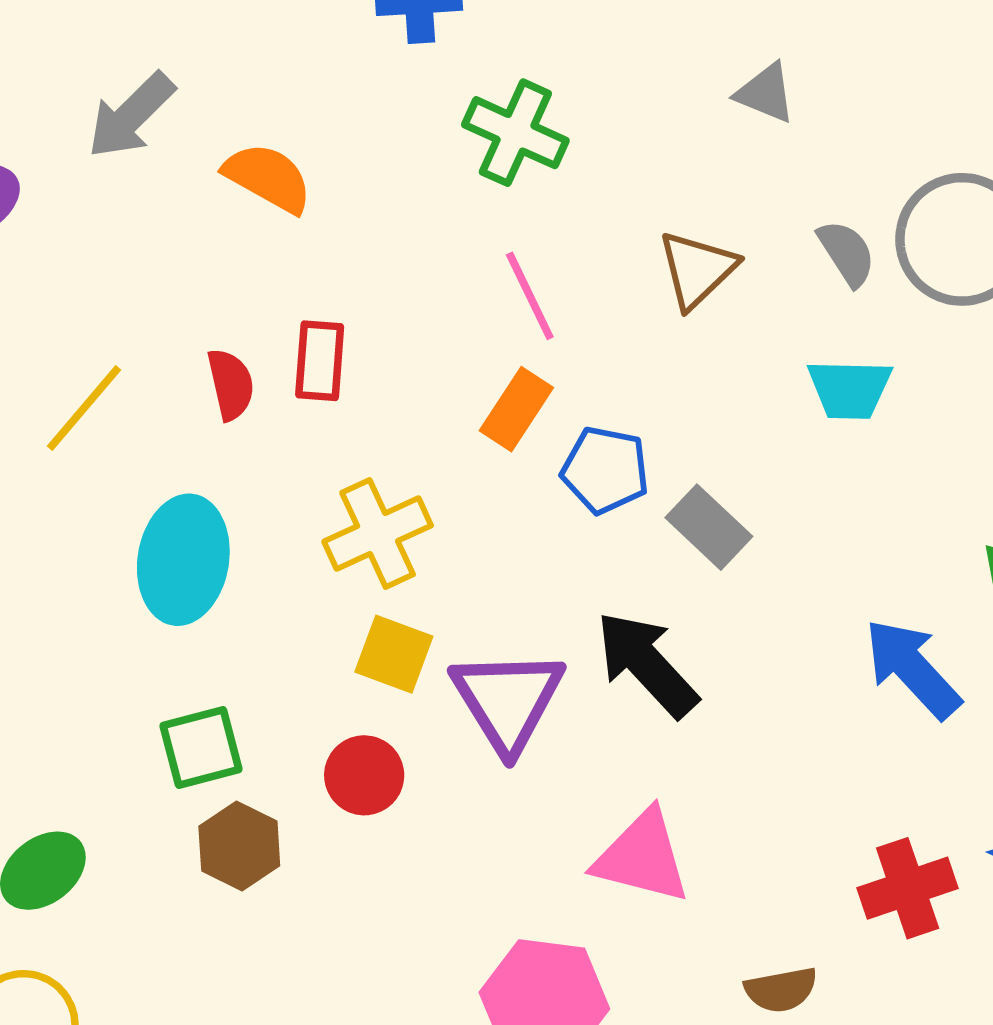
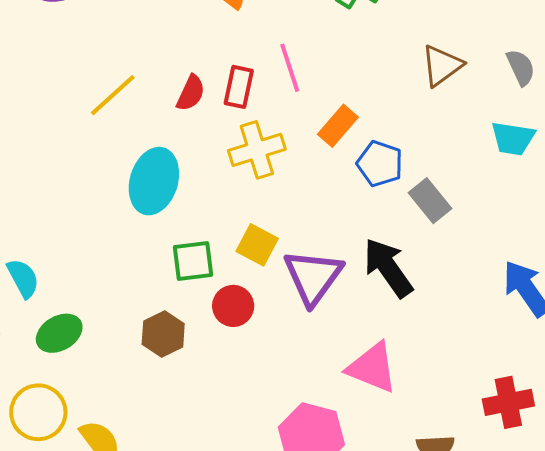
pink line: (530, 296) -> (290, 68), moved
red semicircle: (231, 384) -> (191, 93), turned 30
yellow cross: (378, 533) -> (257, 150), moved
green square: (201, 747) -> (193, 261), moved

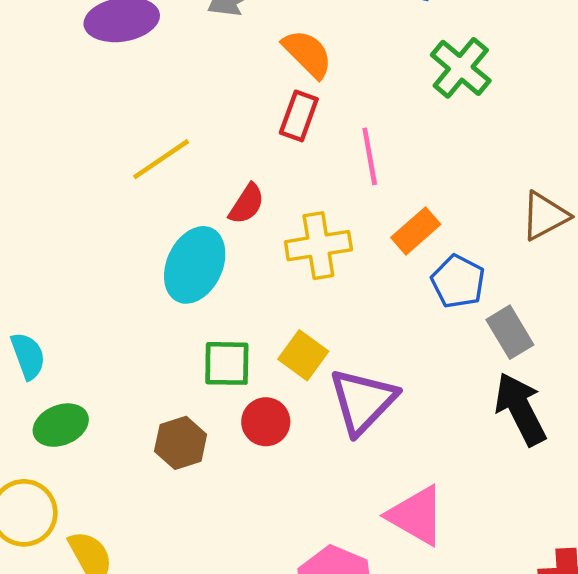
brown triangle: (442, 66) -> (545, 216), moved
red rectangle: (239, 87) -> (299, 116), moved
red semicircle: (191, 93) -> (247, 204), moved
black arrow: (388, 268) -> (520, 409), moved

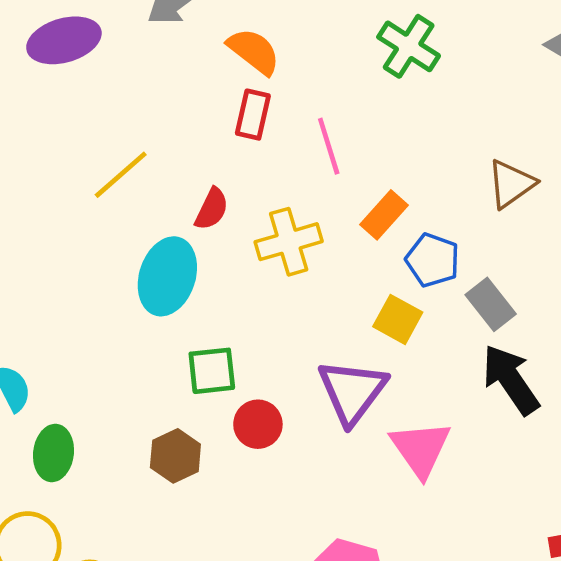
yellow square: (303, 355) -> (398, 319), moved
green ellipse: (61, 425) -> (54, 453), turned -54
pink triangle: (416, 516) -> (421, 449), moved, turned 32

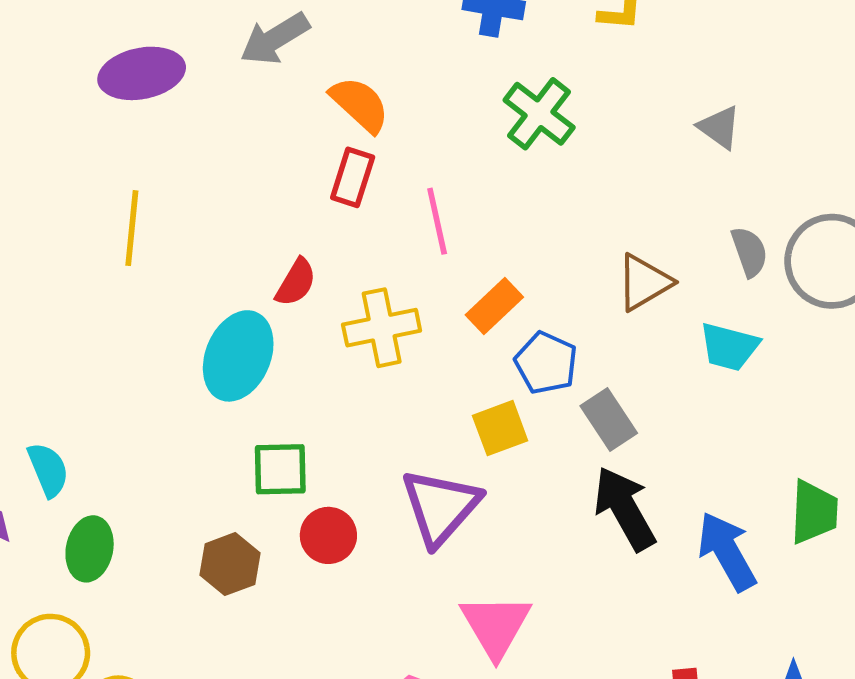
yellow line: (121, 175) -> (132, 228), moved, turned -48
yellow square: (398, 319) -> (500, 428), turned 36
pink triangle: (421, 449) -> (496, 626), moved

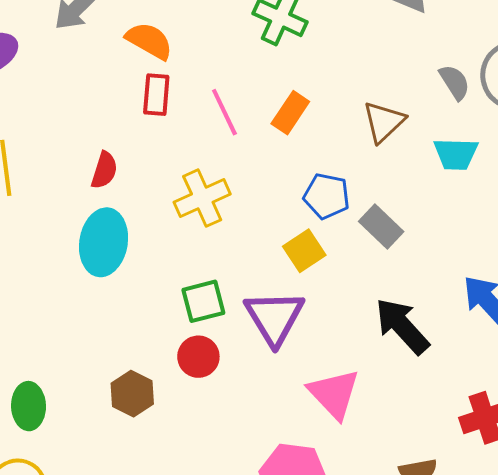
red semicircle: (296, 282) -> (104, 170), moved
orange rectangle: (494, 306) -> (290, 113), moved
green square: (280, 469) -> (203, 301), moved
black arrow: (625, 509) -> (402, 326), moved

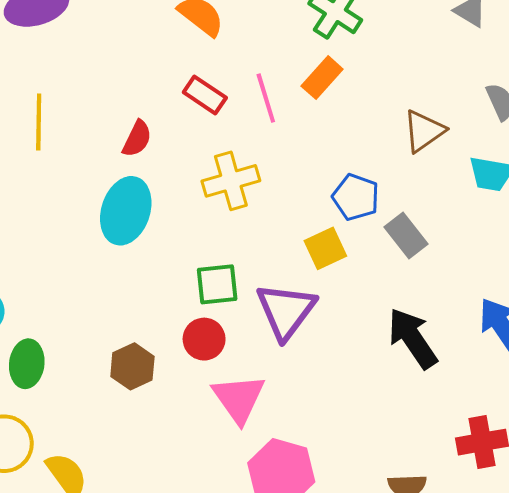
red rectangle: (156, 95) -> (205, 95), moved, turned -69
orange rectangle: (290, 113) -> (322, 78), moved
pink triangle: (334, 394) -> (239, 399), moved

